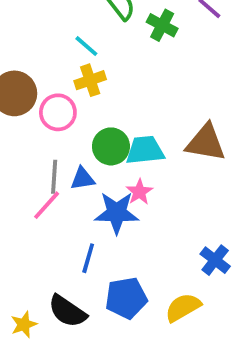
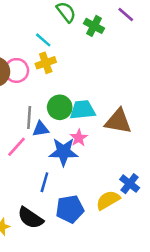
pink circle: (58, 112) -> (16, 70), moved
brown triangle: (206, 143) -> (118, 121), moved
gray line: (54, 177) -> (29, 117), moved
yellow semicircle: (183, 307) -> (108, 200), moved

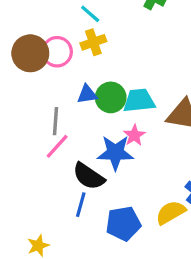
gray line: (29, 117) -> (56, 121), moved
blue triangle: (41, 129) -> (87, 94), moved
blue line: (44, 182) -> (81, 205), moved
black semicircle: (30, 218) -> (89, 176), moved

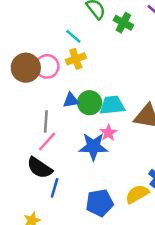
black semicircle: (89, 176) -> (40, 168), moved
blue line: (81, 205) -> (55, 188), moved

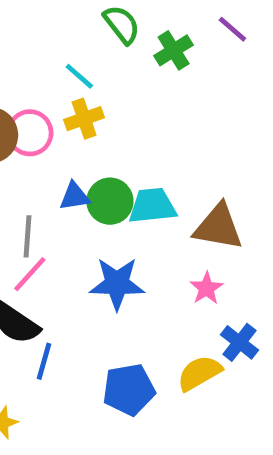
green cross: (123, 23) -> (174, 50), turned 30
pink star: (108, 133) -> (206, 288), moved

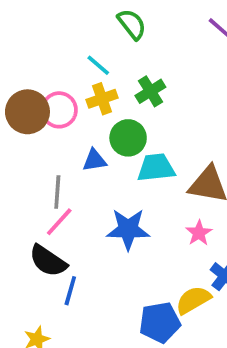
green cross: (174, 50) -> (150, 91), moved
green circle: (110, 201) -> (128, 138), moved
blue pentagon: (129, 390) -> (160, 322), moved

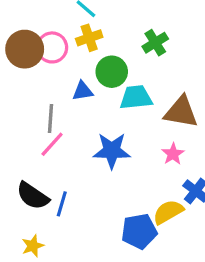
green cross: (150, 91) -> (155, 43), moved
black semicircle: (48, 261) -> (33, 196), moved

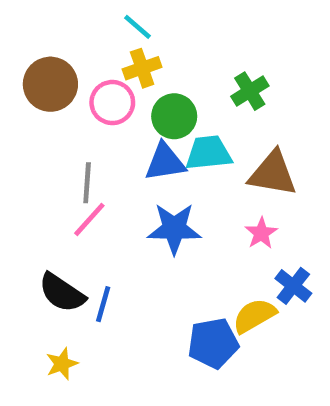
green cross: (155, 43) -> (250, 91), moved
pink circle: (52, 47) -> (112, 103), moved
blue triangle: (83, 91) -> (165, 162), moved, size x1.4

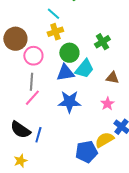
pink circle: (112, 103) -> (33, 56), moved
cyan trapezoid: (209, 153) -> (84, 69), turned 135
brown triangle: (273, 174) -> (112, 78), size x0.6

